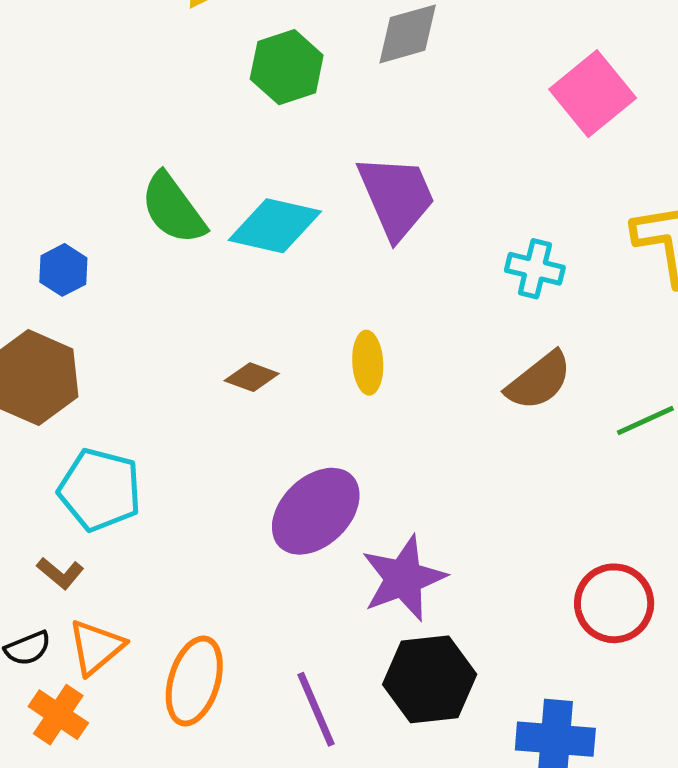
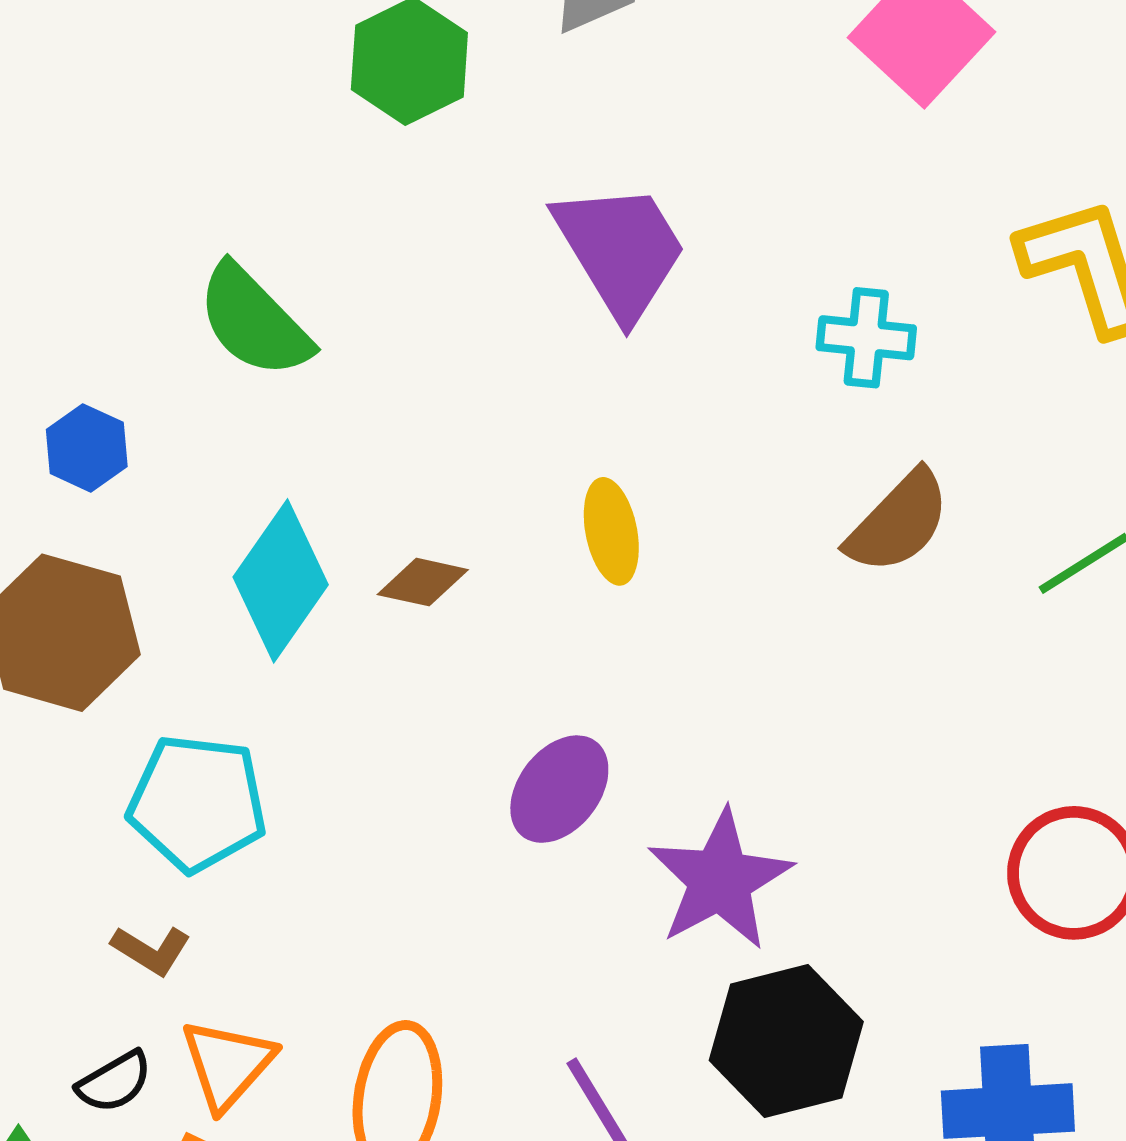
cyan diamond: (275, 226) -> (281, 581), moved, turned -60
purple ellipse: (316, 511) -> (559, 789), size x0.7

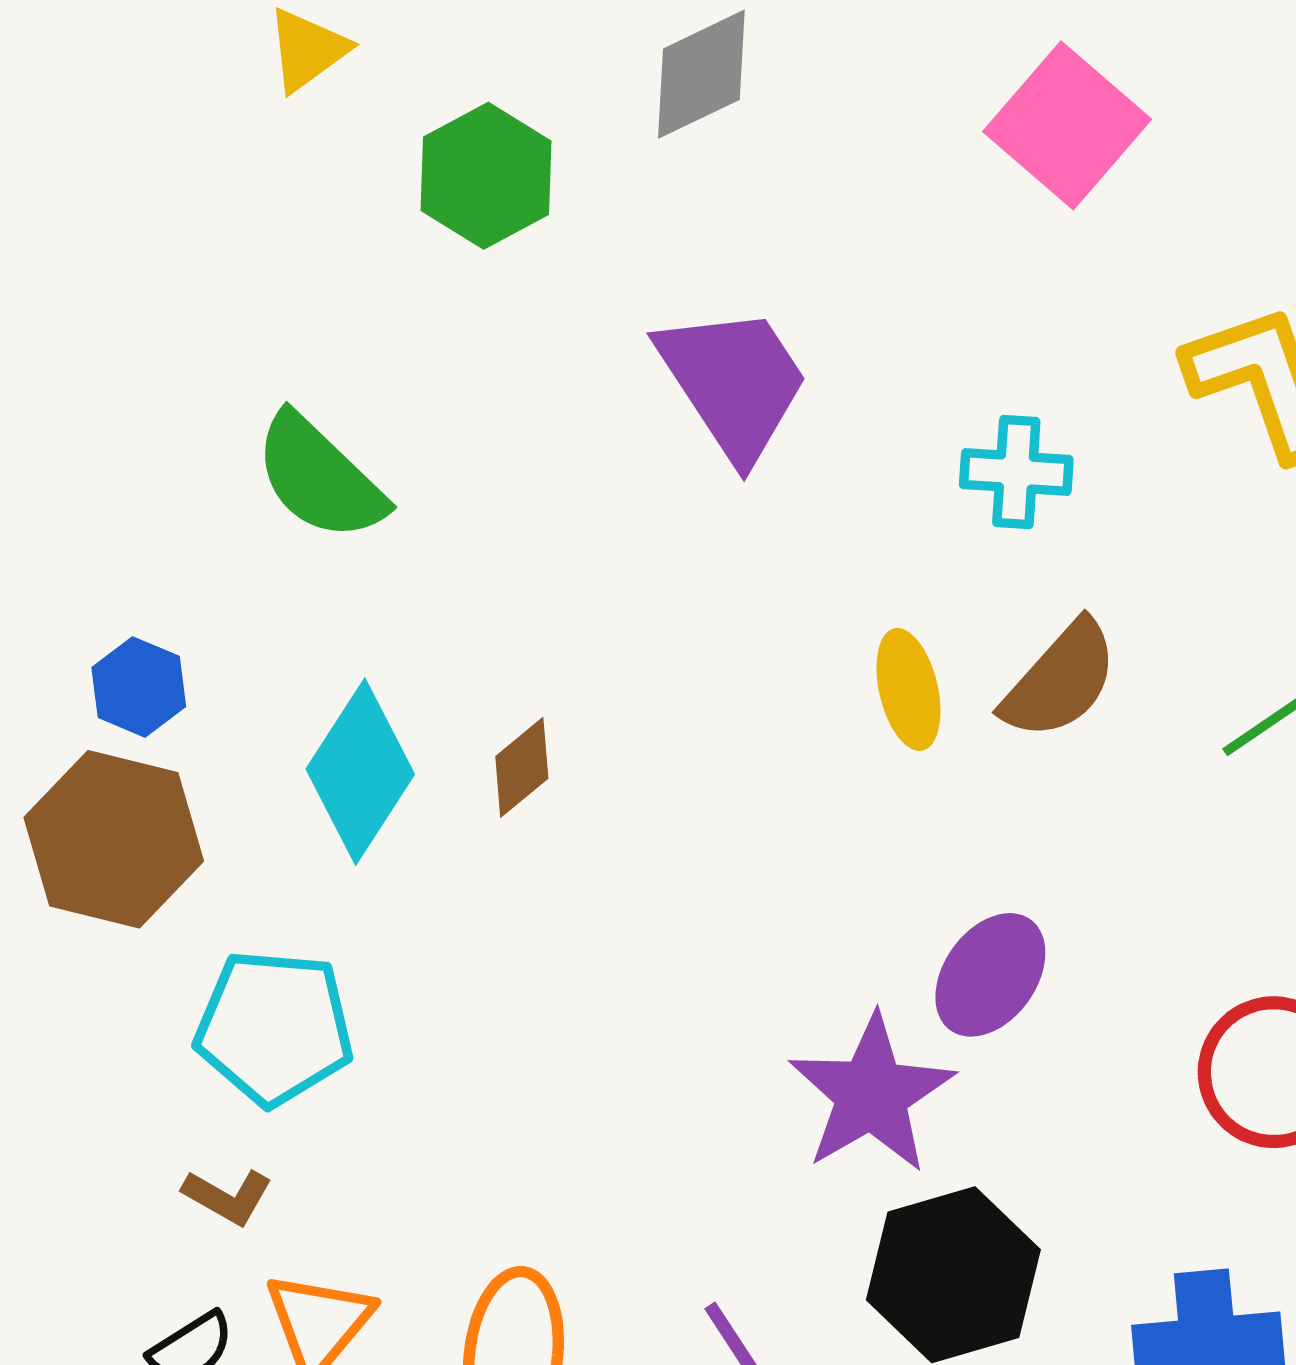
blue hexagon: (87, 448) -> (139, 687), moved
yellow ellipse: (611, 531) -> (908, 689), moved
brown diamond: (423, 582) -> (522, 767), turned -50
purple ellipse: (559, 789) -> (990, 975), moved

